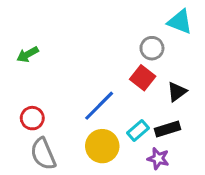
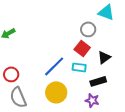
cyan rectangle: (138, 131) -> (79, 67), moved, turned 48

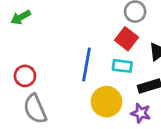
blue line: (54, 66) -> (86, 64), turned -35
yellow circle: (56, 92) -> (106, 102), moved

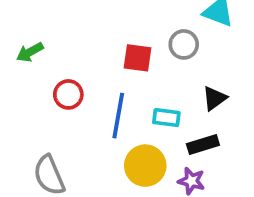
red square: (127, 39) -> (138, 58), moved, turned -30
red circle: (25, 76) -> (68, 94), moved

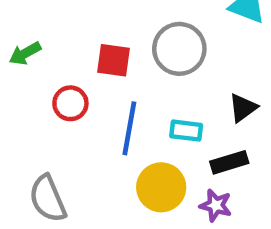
gray circle: (184, 44) -> (179, 49), moved, size x1.5
red square: (138, 58) -> (114, 60), moved

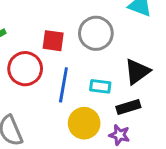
red circle: (70, 103) -> (25, 69), size x1.5
black triangle: (243, 108) -> (137, 72), size x1.4

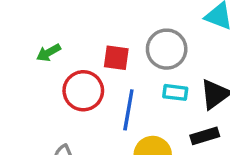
cyan rectangle: (100, 86) -> (175, 92), moved

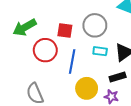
green arrow: (49, 53) -> (25, 27), size x1.6

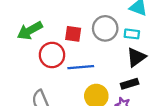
cyan rectangle: (100, 51) -> (132, 34), moved
blue line: (72, 62) -> (81, 67), turned 75

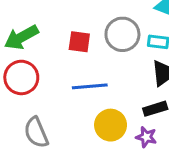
red circle: (52, 55) -> (21, 77), moved

